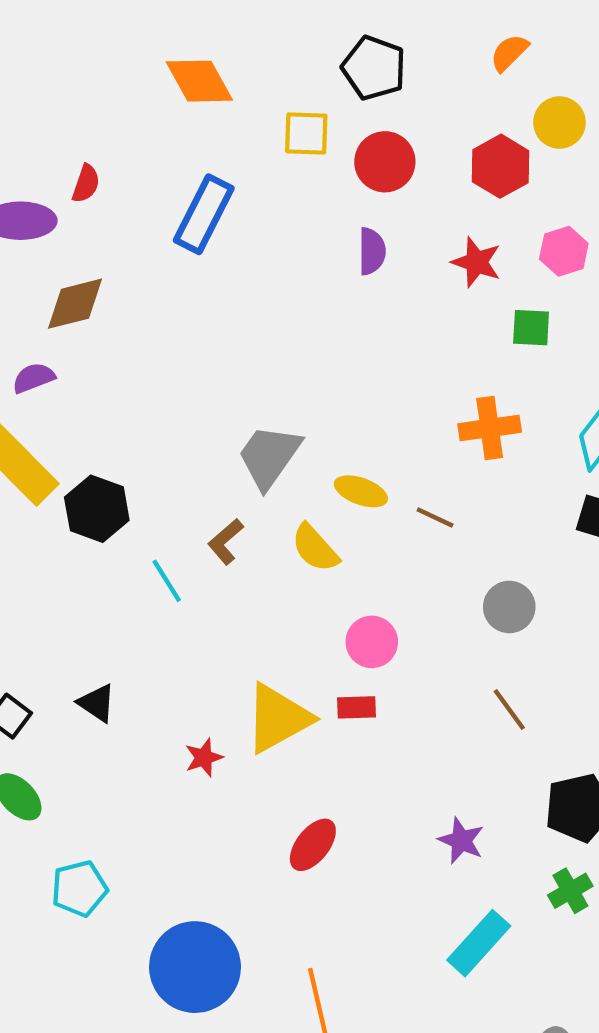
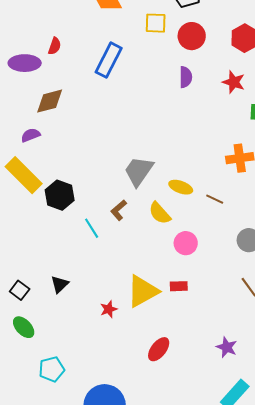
pink circle: (372, 642) -> (186, 243), moved
black triangle: (97, 703) -> (60, 284), turned 42

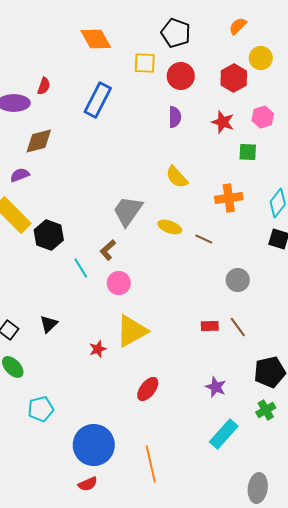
yellow semicircle: (160, 213) -> (177, 177), moved
pink circle: (186, 243) -> (119, 283), moved
red rectangle: (179, 286) -> (210, 326), moved

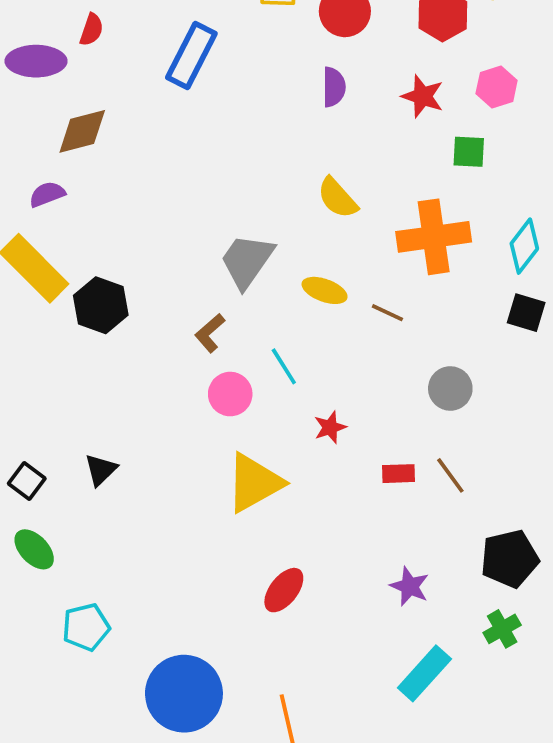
orange cross: (229, 198) -> (434, 237), size x1.4
cyan line: (81, 268) -> (284, 366), moved
red star: (98, 349) -> (330, 427), moved

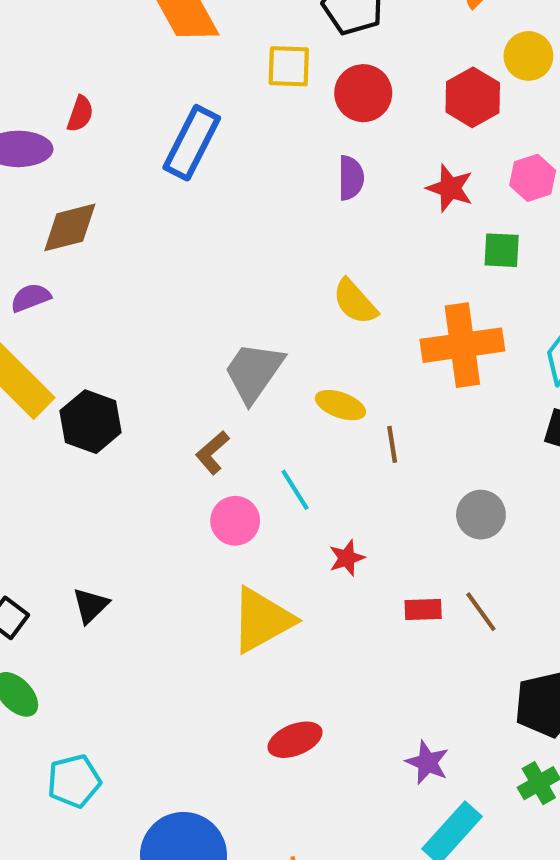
brown line: (387, 313) -> (392, 444), moved, turned 56
purple star: (410, 586) -> (427, 762), moved
red ellipse: (284, 590) -> (295, 740), turned 30

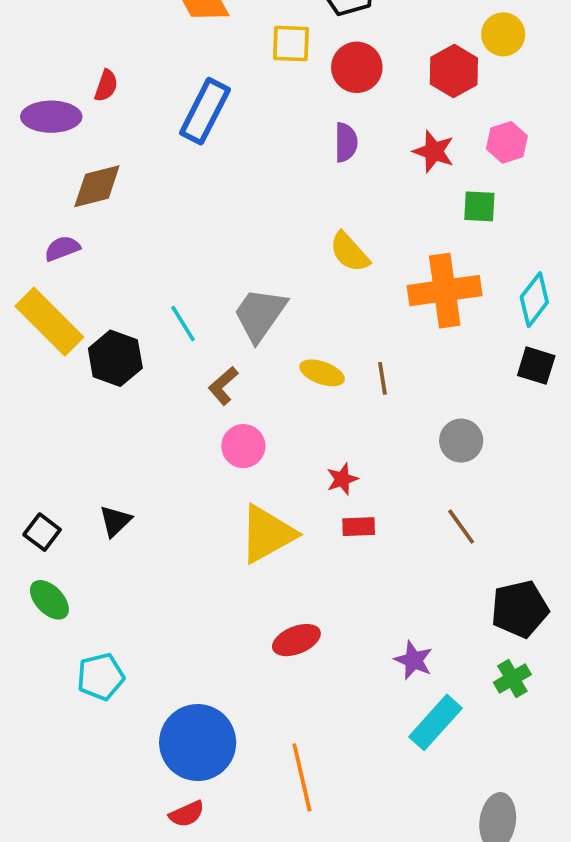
yellow ellipse: (340, 405) -> (322, 373), moved
cyan line: (295, 490) -> (183, 323), moved
red rectangle: (423, 610) -> (359, 527), moved

